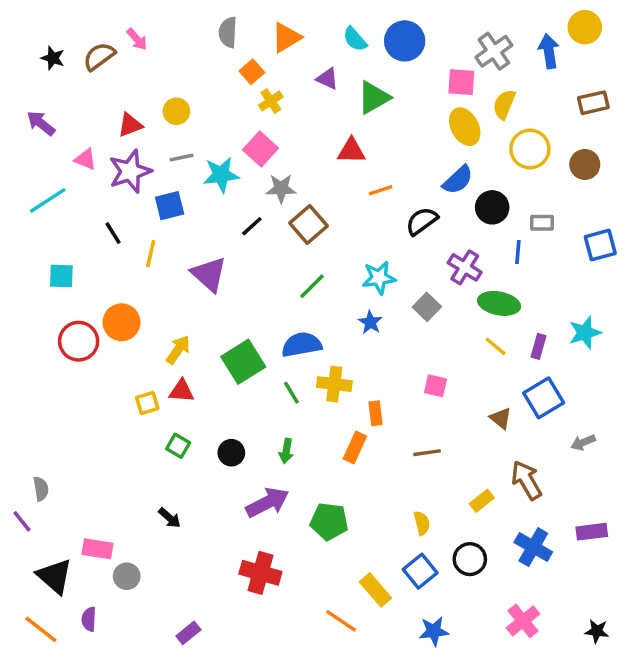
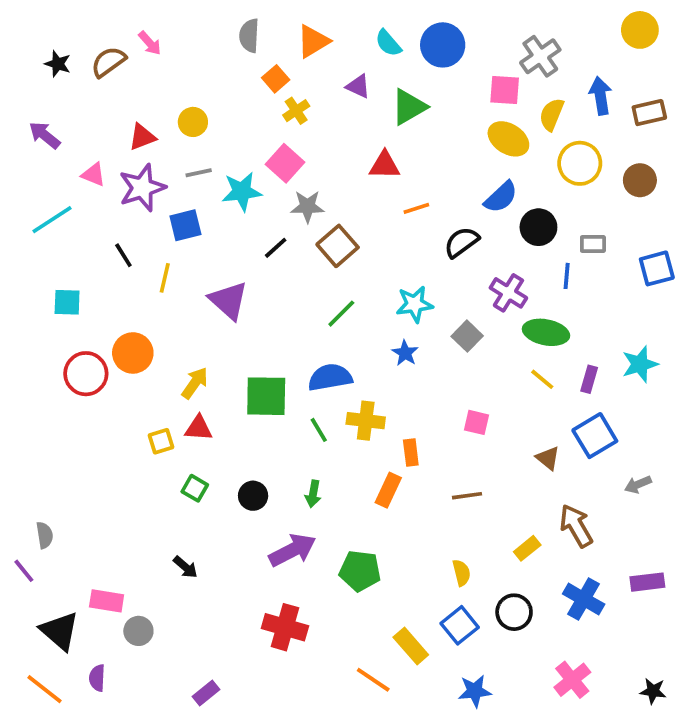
blue arrow: (549, 51) -> (600, 96), moved
yellow ellipse: (465, 127) -> (508, 139), turned -30
green square: (243, 362) -> (266, 396), turned 33

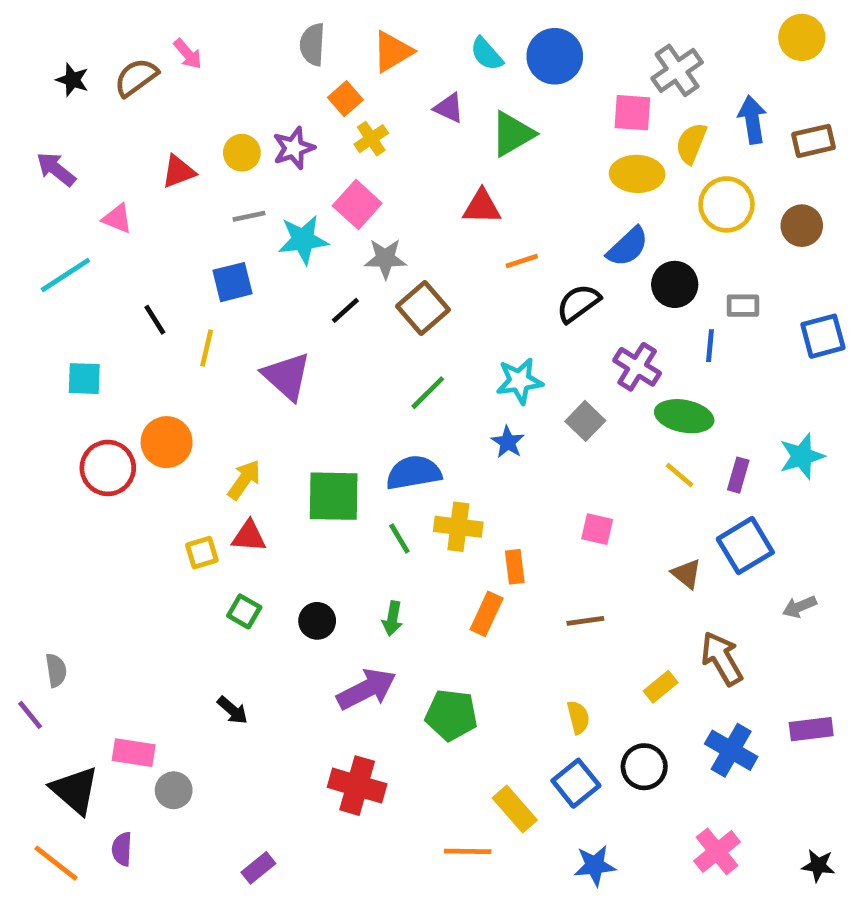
yellow ellipse: (508, 139) -> (637, 174), turned -30
purple star: (142, 188) -> (294, 148), moved, size x0.7
orange line: (373, 680) -> (468, 851), turned -33

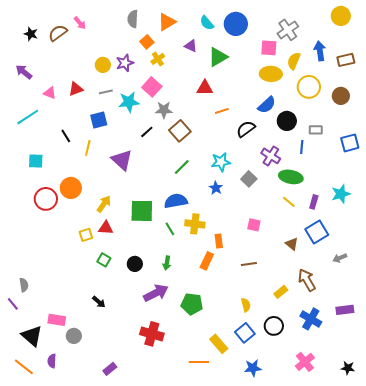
red triangle: (178, 172) -> (76, 89), moved

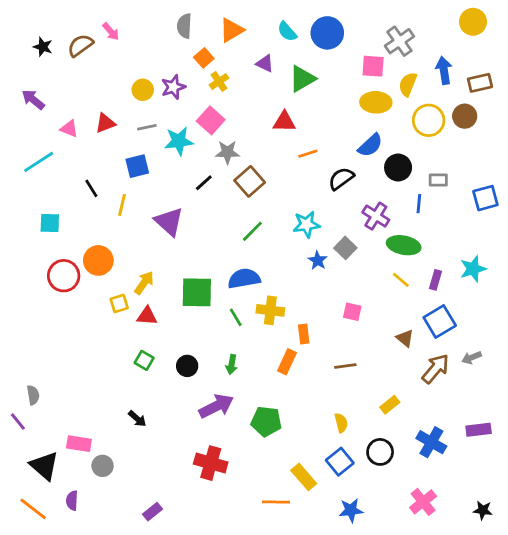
brown circle: (341, 96) -> (465, 116), moved
blue star: (216, 188) -> (318, 260), moved
yellow square: (86, 235) -> (119, 303), moved
brown arrow: (307, 280) -> (436, 369), moved, turned 70

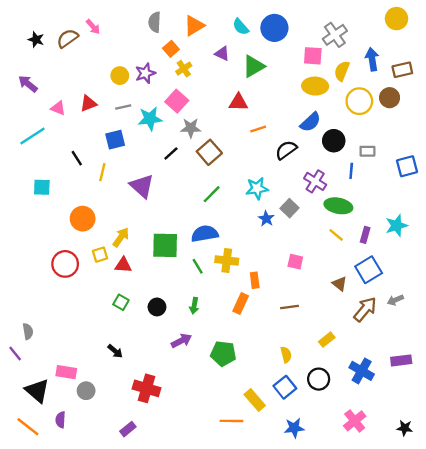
red circle: (64, 276) -> (65, 264), moved
purple arrow: (216, 406) -> (181, 341), size x0.7
red cross: (211, 463) -> (147, 388), moved

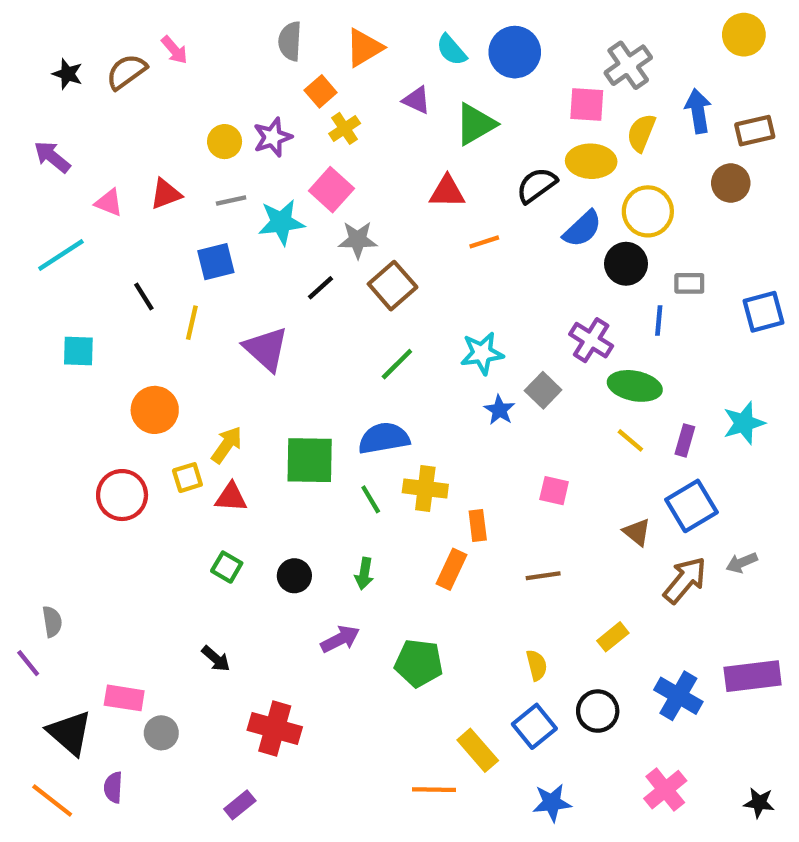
yellow circle: (359, 101) -> (648, 211), moved
black semicircle: (286, 150) -> (537, 185), moved
purple rectangle: (401, 360) -> (753, 676), size x1.4

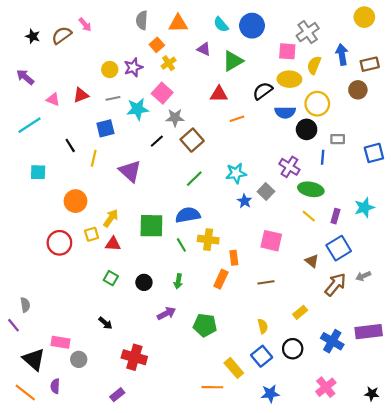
orange triangle: (364, 48) -> (178, 24), turned 30
blue semicircle: (582, 229) -> (285, 112), turned 42
pink square: (554, 491) -> (271, 241), size x1.5

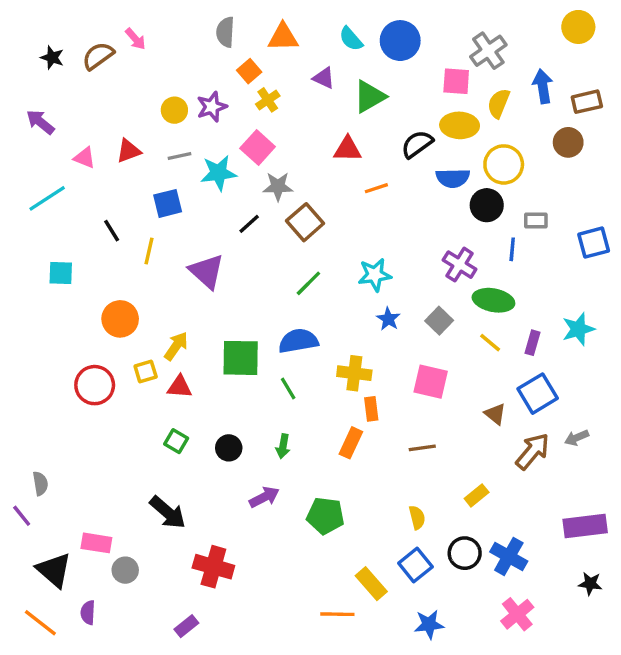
gray square: (266, 191) -> (439, 321), moved
yellow cross: (208, 240) -> (354, 373), moved
black arrow: (105, 323) -> (168, 512), size x1.6
blue cross: (332, 341) -> (509, 557), moved
black star: (372, 394) -> (590, 584), moved

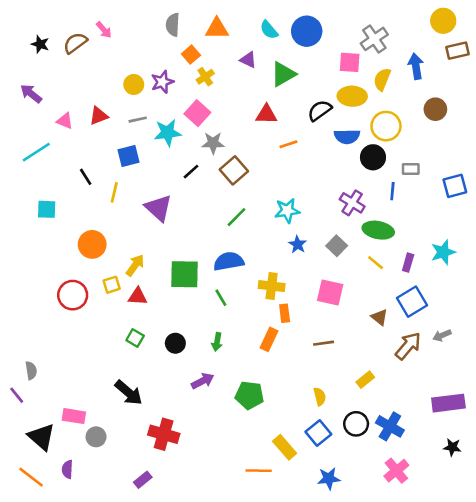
brown rectangle: (587, 102) -> (457, 51), moved

